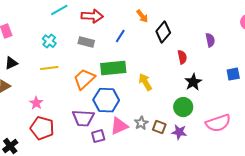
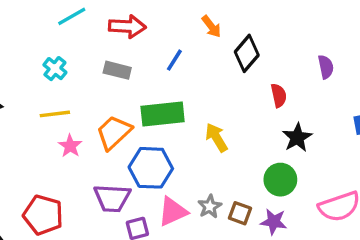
pink star: (36, 103) -> (70, 146), moved

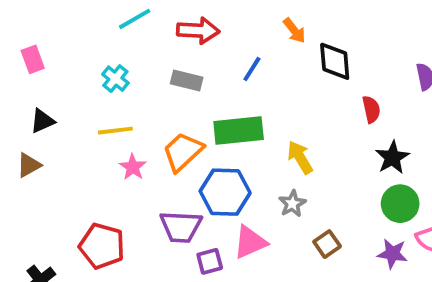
black diamond: (247, 53) -> (335, 61), turned -45
green circle: (280, 180) -> (400, 204), moved
gray star: (210, 206) -> (292, 204), moved
brown square: (240, 213) -> (327, 244), turned 35
purple star: (274, 222) -> (392, 254), moved

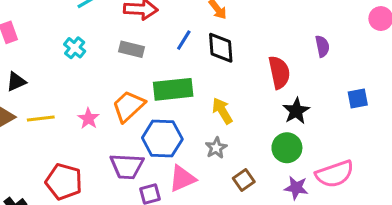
black diamond: (335, 61) -> (221, 48), moved
red semicircle: (371, 109) -> (279, 72), size x1.5
yellow line: (115, 131) -> (41, 119), moved
green circle: (400, 204) -> (287, 148), moved

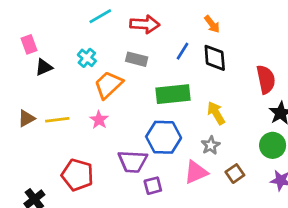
black triangle: (16, 82) -> (44, 67), moved
orange trapezoid: (128, 106) -> (108, 85), moved
pink triangle: (182, 179) -> (196, 172), moved

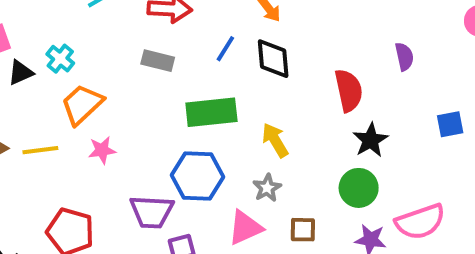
cyan cross: (87, 58) -> (60, 59), moved
orange trapezoid: (108, 85) -> (82, 104), moved
pink star: (99, 120) -> (102, 150), turned 30
brown square: (235, 174) -> (303, 230), turned 36

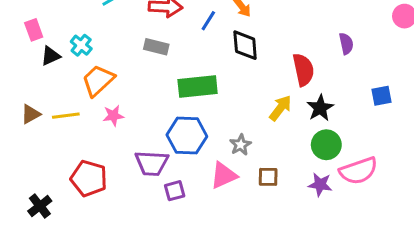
blue line: (225, 49) -> (208, 21), moved
yellow arrow: (275, 140) -> (280, 108), moved, turned 68
green circle: (359, 188) -> (326, 145), moved

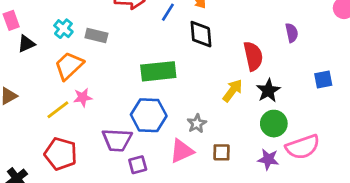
cyan cross: (81, 45) -> (63, 29), moved
gray rectangle: (156, 47) -> (96, 36), moved
yellow line: (66, 116) -> (58, 110), moved, turned -30

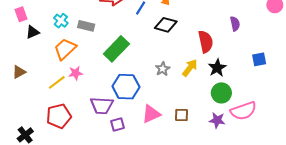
black diamond: (201, 34) -> (166, 25), turned -70
green rectangle: (158, 71) -> (116, 49), moved, turned -40
gray star: (197, 124) -> (163, 69), moved
red pentagon: (61, 154) -> (59, 116), turned -30

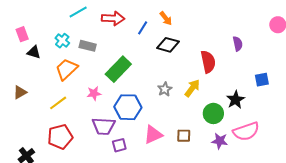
black triangle: (33, 32) -> (34, 52), turned 40
black star: (217, 68) -> (236, 100), moved
pink star: (76, 73) -> (94, 93), moved
green circle: (221, 93) -> (213, 113), moved

